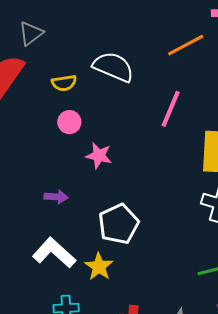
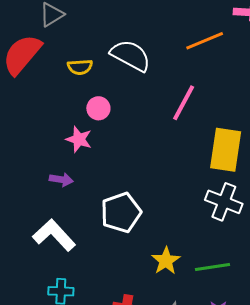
pink circle: (69, 122) -> (98, 108), moved
pink star: (99, 156) -> (79, 139), moved
yellow star: (99, 267) -> (166, 261), moved

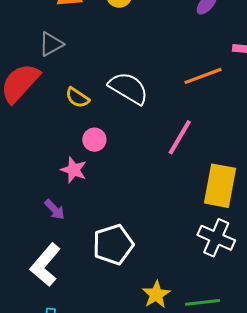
yellow semicircle: (80, 67) -> (77, 98), turned 35
purple arrow: (61, 180) -> (55, 210), turned 35
white L-shape: (54, 235) -> (45, 265), turned -99

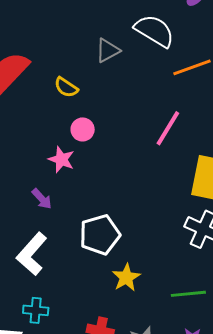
gray triangle: (51, 44) -> (108, 51), moved
white semicircle: (128, 88) -> (154, 31), moved
yellow star: (156, 294) -> (126, 277), moved

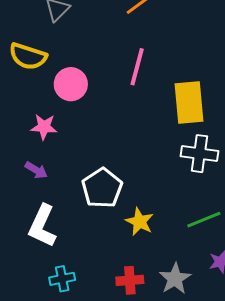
yellow semicircle: (66, 87) -> (28, 56), size x1.5
pink circle: (83, 129) -> (71, 84), moved, size x1.4

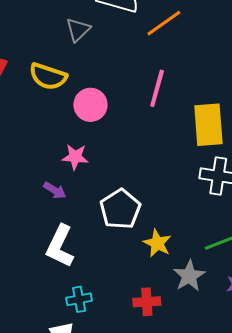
pink star: (44, 127) -> (75, 157), moved
gray star: (175, 279) -> (189, 276), moved

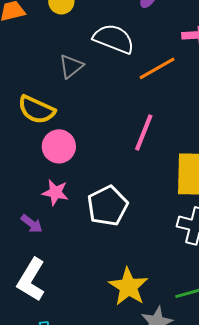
pink circle: (90, 105) -> (59, 146), moved
white pentagon: (120, 209) -> (107, 206), moved
yellow star: (157, 243) -> (128, 287), size x1.4

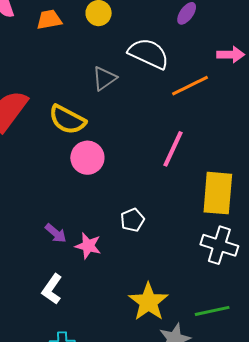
pink star: (55, 192) -> (88, 246), moved
white pentagon: (107, 206) -> (132, 220), size x0.6
white L-shape: (31, 280) -> (52, 289), size x0.7

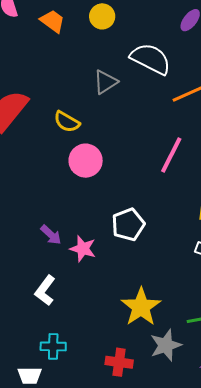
orange trapezoid: (49, 20) -> (53, 21), turned 44
yellow semicircle: (67, 120) -> (67, 122), size x0.7
white pentagon: (132, 220) -> (128, 225), size x1.4

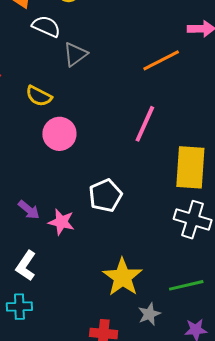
white semicircle: (151, 59) -> (46, 26), moved, size x0.7
gray star: (166, 345) -> (149, 314), size x0.7
cyan cross: (53, 346) -> (19, 307), moved

